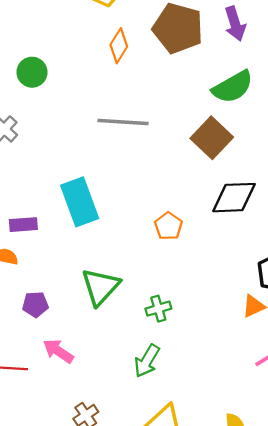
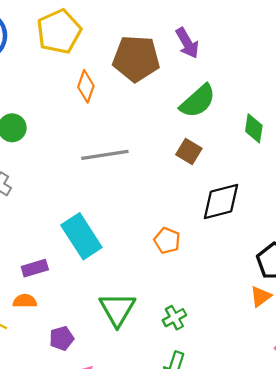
brown square: (212, 138) -> (189, 152), size x0.7

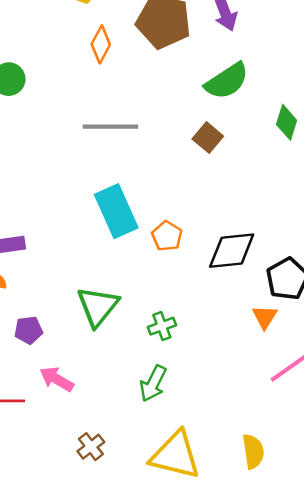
black diamond: (221, 201) -> (232, 251), moved
cyan rectangle: (81, 236) -> (116, 211), moved
orange triangle: (261, 296) -> (265, 317), turned -30

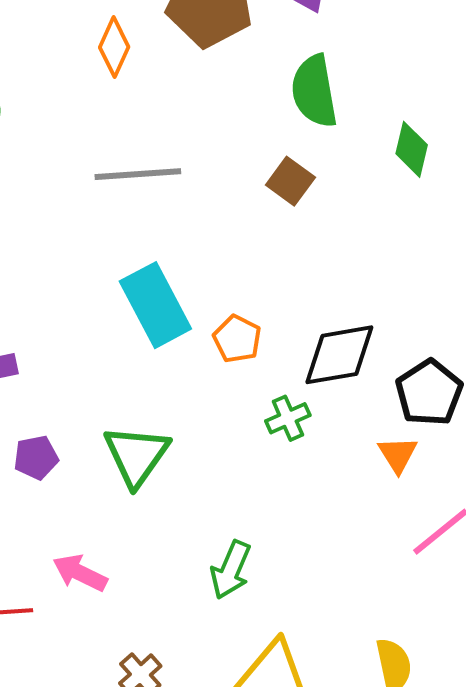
green semicircle: (227, 81) -> (314, 91), turned 117
green cross: (162, 326) -> (288, 418), moved
purple pentagon: (29, 330) -> (36, 458), moved

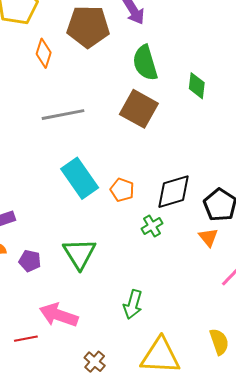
brown square: (290, 181) -> (139, 109), size x1.6
purple pentagon: (36, 458) -> (30, 261), turned 30
pink arrow: (80, 573) -> (59, 315), size x1.4

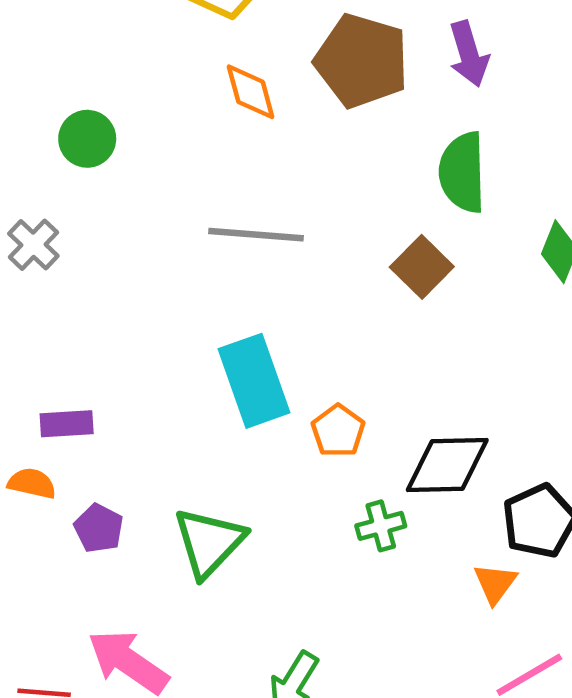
orange diamond: (44, 53) -> (251, 92), turned -48
brown square: (139, 109) -> (422, 267), size x0.7

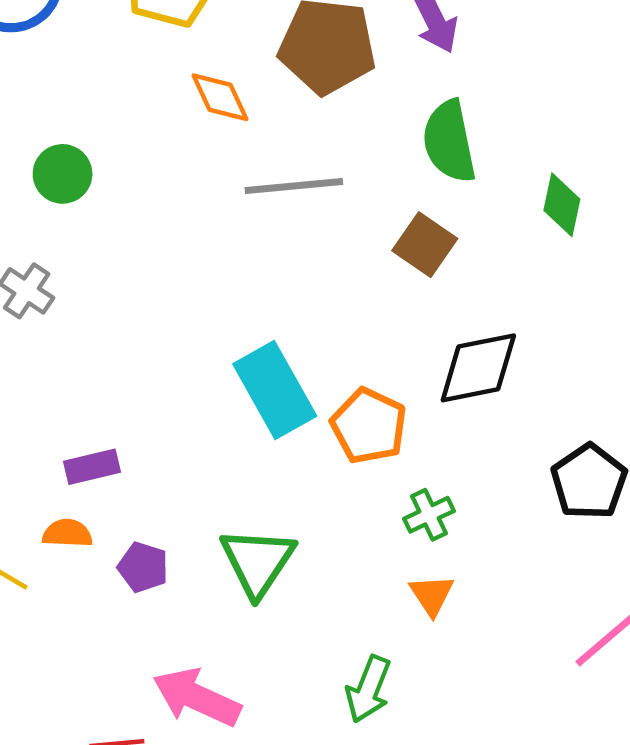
gray line: (256, 235) -> (294, 186), moved
orange pentagon: (338, 431) -> (369, 426), size x1.4
black diamond: (447, 465) -> (478, 368), moved
orange triangle: (495, 583) -> (432, 595), moved

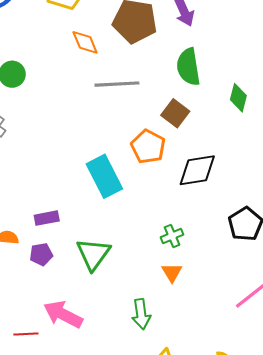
orange pentagon: (369, 426) -> (148, 147), moved
purple rectangle: (92, 467) -> (47, 218), moved
purple pentagon: (143, 567) -> (41, 254), turned -30
green arrow: (368, 689) -> (141, 314), turned -32

